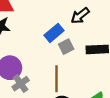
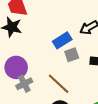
brown line: (56, 79) -> (59, 84), turned -55

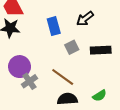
blue rectangle: (62, 40) -> (54, 26), moved, turned -66

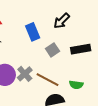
gray cross: (29, 81) -> (25, 74), moved
green semicircle: (100, 96) -> (76, 85), moved, turned 48

